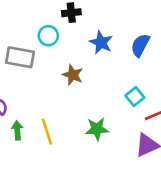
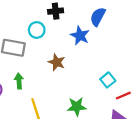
blue semicircle: (140, 45) -> (98, 17), moved
green arrow: (17, 130) -> (19, 81), moved

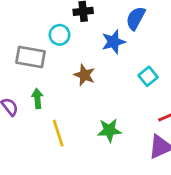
blue star: (80, 36) -> (113, 42), turned 30
cyan square: (108, 80) -> (148, 76), moved

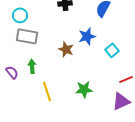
cyan circle: (60, 35) -> (20, 15), moved
blue star: (113, 42) -> (87, 36), moved

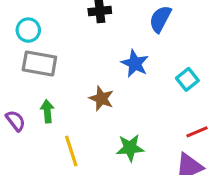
blue star: (87, 36) -> (135, 63), turned -30
brown star: (66, 49) -> (101, 98), moved
cyan square: (112, 50) -> (187, 79), moved

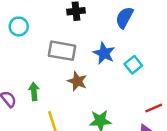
gray rectangle: (39, 63) -> (62, 51), moved
cyan square: (187, 79) -> (133, 65), moved

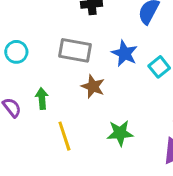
cyan circle: (19, 26) -> (16, 52), moved

